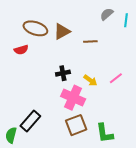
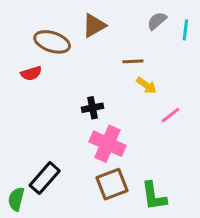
brown triangle: (62, 31) -> (94, 25), moved
yellow arrow: (90, 80) -> (146, 85), moved

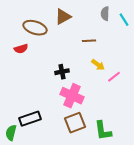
gray semicircle: (157, 21) -> (105, 14), turned -48
cyan line: (185, 30) -> (124, 20), turned -40
yellow arrow: (146, 85) -> (98, 65), moved
black rectangle: (45, 178) -> (30, 119), turned 30

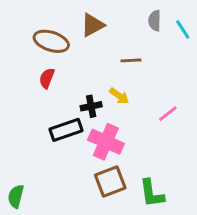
red semicircle: (21, 49) -> (47, 78), moved, turned 128
yellow arrow: (98, 65) -> (119, 96), moved
black rectangle: (30, 119) -> (66, 130), moved

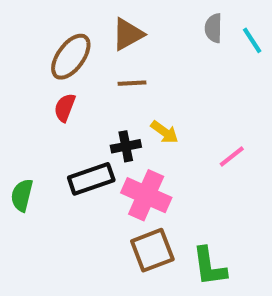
brown ellipse: (51, 41) -> (71, 57), turned -72
brown line: (131, 60) -> (132, 83), moved
green semicircle: (16, 196) -> (22, 195), moved

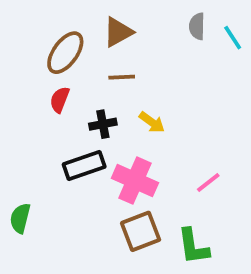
black cross: (126, 146) -> (103, 124), moved
pink line: (232, 156) -> (208, 182), moved
green semicircle: (22, 195) -> (20, 218), moved

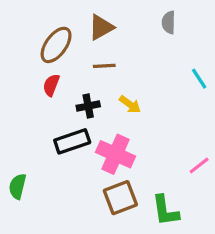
cyan line: (233, 38) -> (199, 79), moved
pink line: (208, 182) -> (199, 165), moved

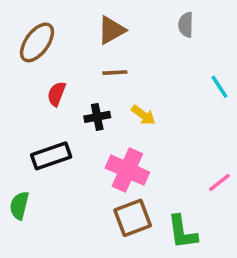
brown ellipse: (56, 45) -> (37, 42), moved
black rectangle: (72, 141) -> (51, 156), moved

